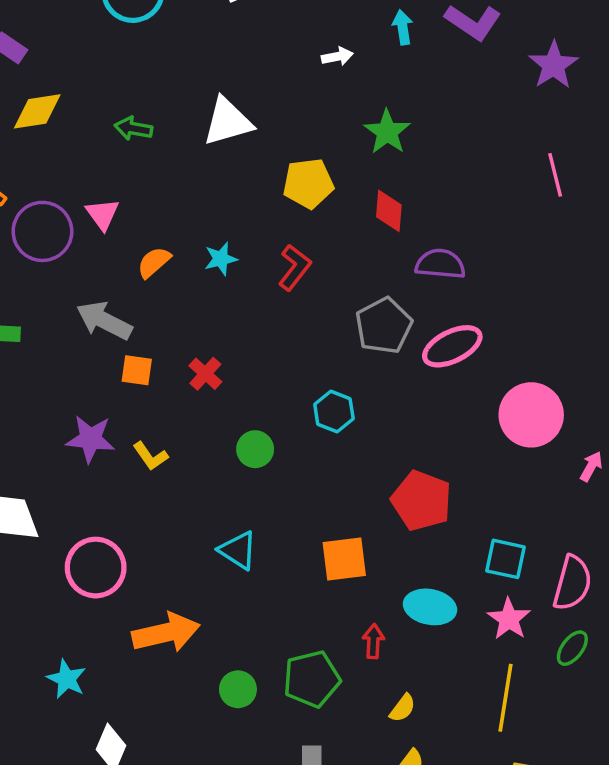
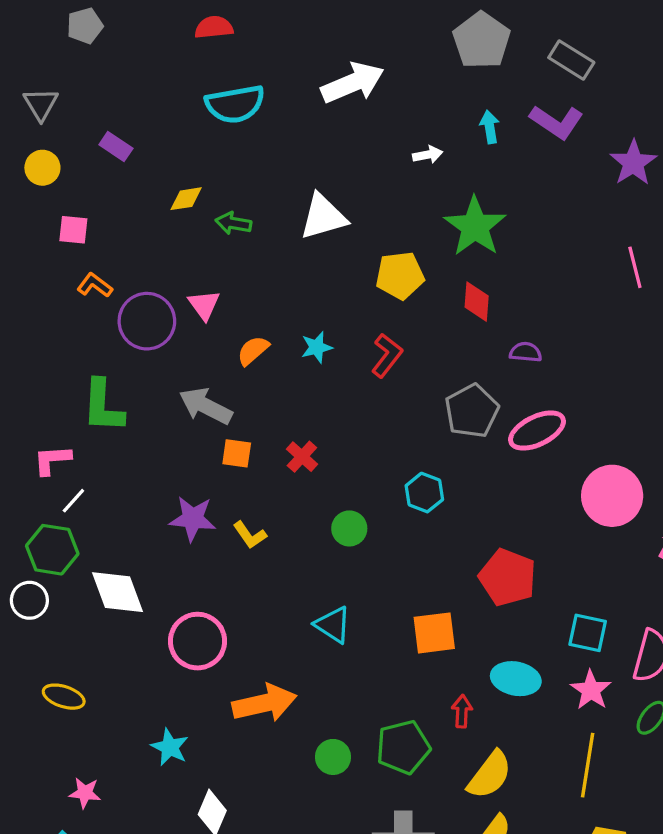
yellow diamond: (37, 111) -> (186, 199), moved, size x0.7
green star: (387, 132) -> (475, 226), size x1.4
purple semicircle: (440, 264) -> (526, 352), size x0.7
yellow semicircle: (403, 708) -> (490, 775), size x1.8

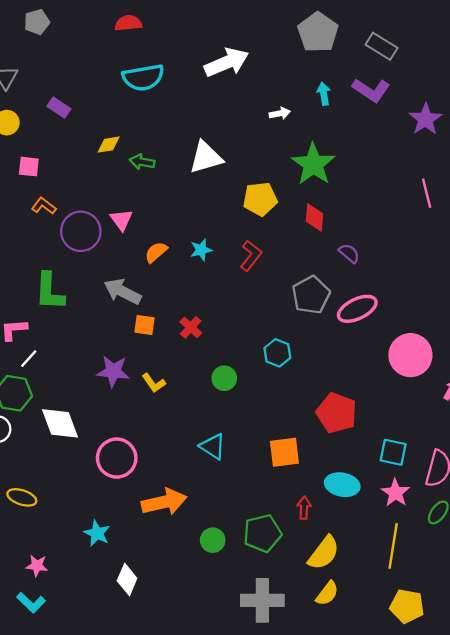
purple semicircle: (526, 352) -> (349, 253), turned 35

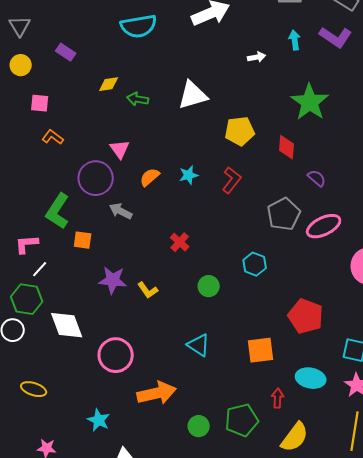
green star: (313, 164) -> (310, 102), moved
purple circle: (81, 231) -> (96, 178), moved
green L-shape: (50, 291) -> (58, 211), turned 30
gray arrow: (122, 291) -> (121, 211), size x0.7
orange square: (144, 325) -> (83, 240), moved

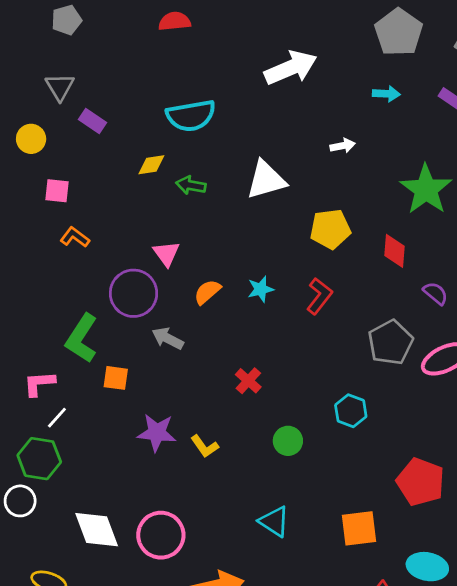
gray triangle: (20, 26) -> (60, 87), moved
cyan semicircle: (139, 26) -> (191, 116), moved
cyan arrow: (295, 40) -> (386, 94), moved, turned 102
white arrow: (257, 57) -> (343, 146), moved
white diamond: (67, 325) -> (97, 530), moved

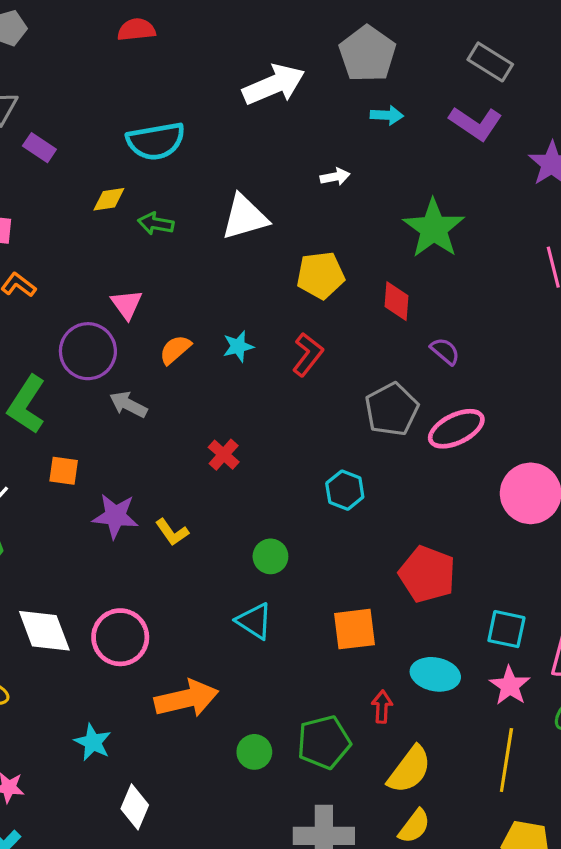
gray pentagon: (399, 32) -> (367, 54), moved
orange square: (116, 378) -> (64, 471), moved
green circle: (288, 441) -> (270, 556), moved

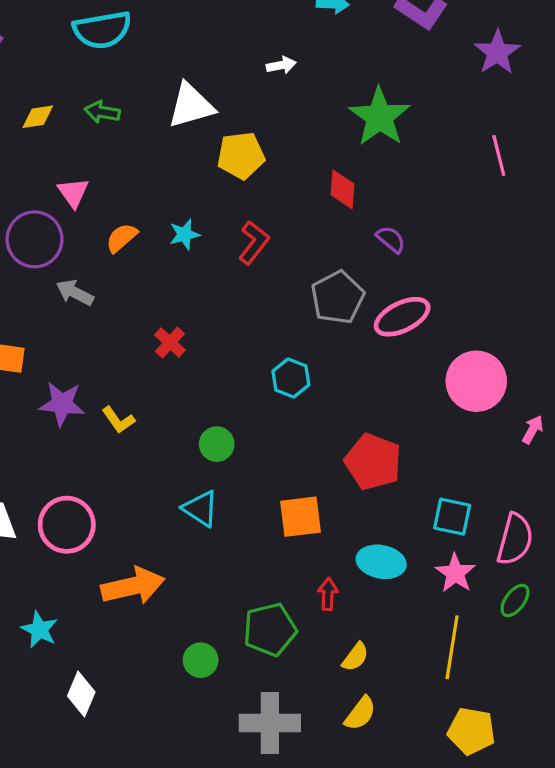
yellow diamond: (109, 199) -> (38, 117), moved
yellow pentagon: (321, 275) -> (241, 156), moved
green circle: (254, 752) -> (201, 660), moved
yellow semicircle: (409, 770) -> (355, 657), size x0.6

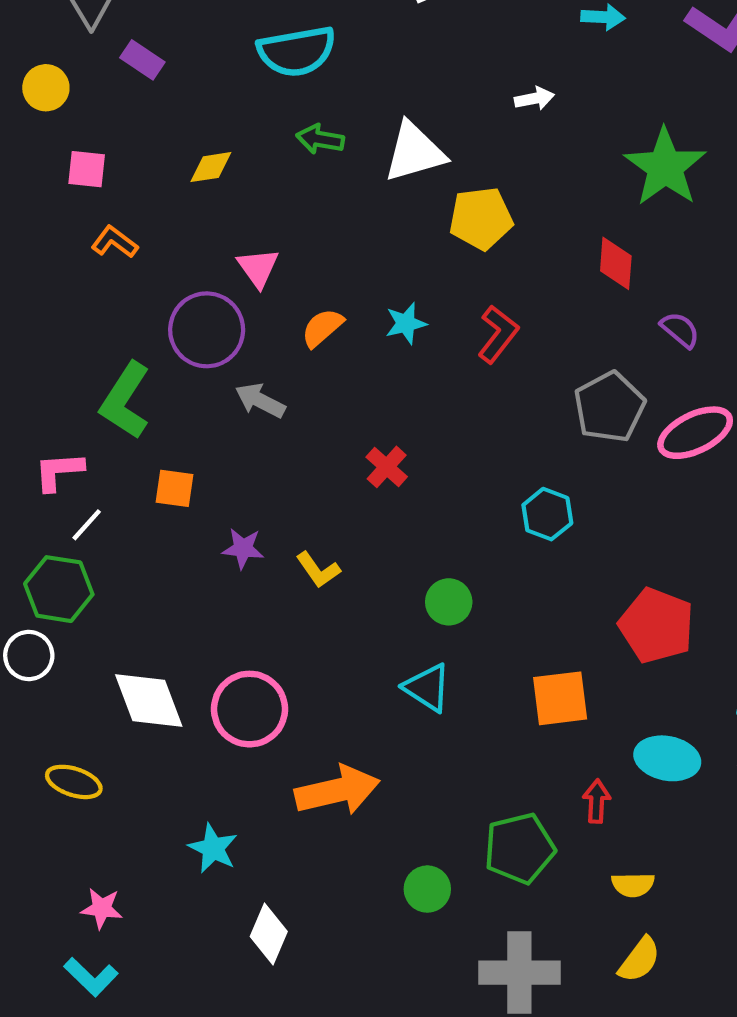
green arrow: (102, 112) -> (320, 139), moved
purple star: (62, 404) -> (243, 548), size x0.7
yellow semicircle: (355, 657) -> (633, 885), turned 52

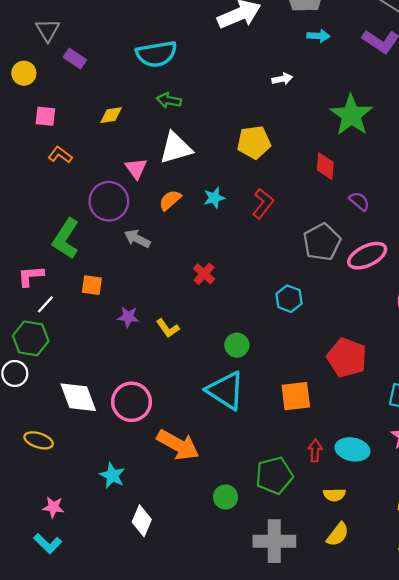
white triangle: (414, 152) -> (176, 148), moved
cyan triangle: (427, 688) -> (226, 390), size x1.5
cyan ellipse: (667, 758) -> (352, 449), moved
orange arrow: (337, 790) -> (178, 445), turned 42

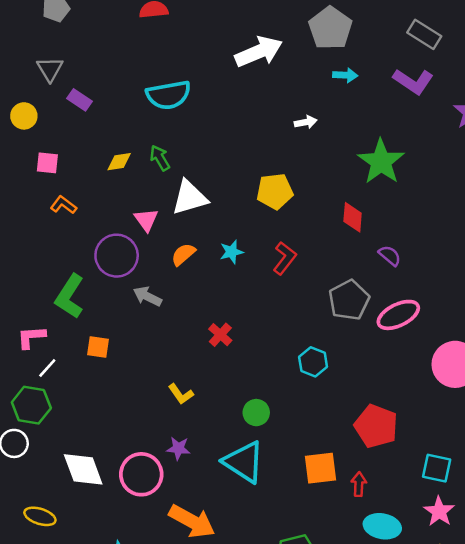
green arrow: (169, 100) -> (160, 158), moved, turned 50
purple star: (128, 317) -> (178, 448), moved
red arrow: (315, 451) -> (359, 484), moved

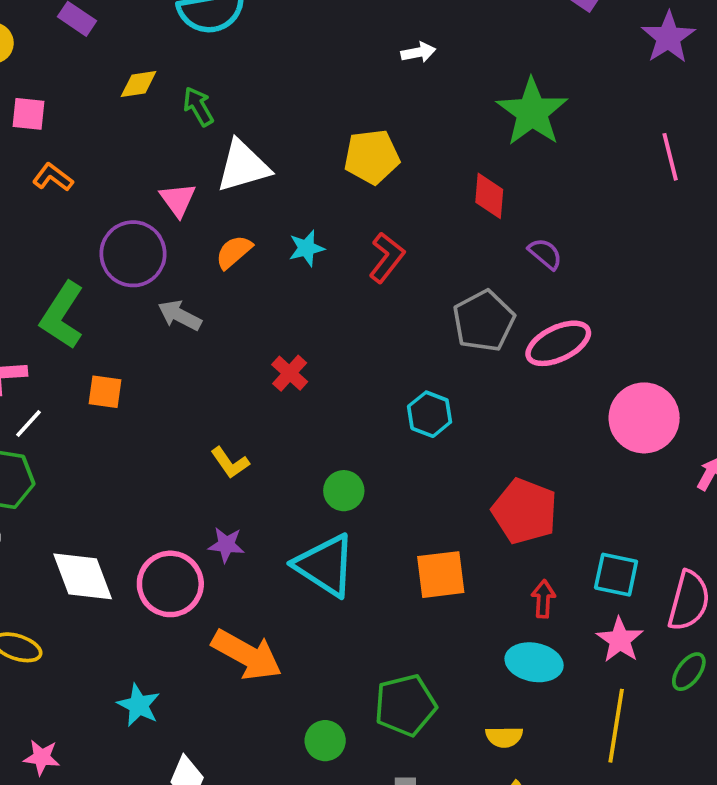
yellow diamond: (119, 162) -> (139, 84), moved
red arrow: (359, 484) -> (543, 599), moved

